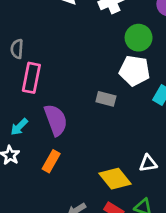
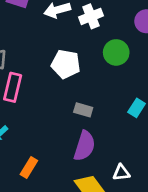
white pentagon: (135, 71) -> (66, 64), moved
purple semicircle: (56, 120) -> (84, 146), moved, turned 36

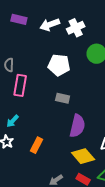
gray rectangle: (83, 110) -> (63, 98), moved

